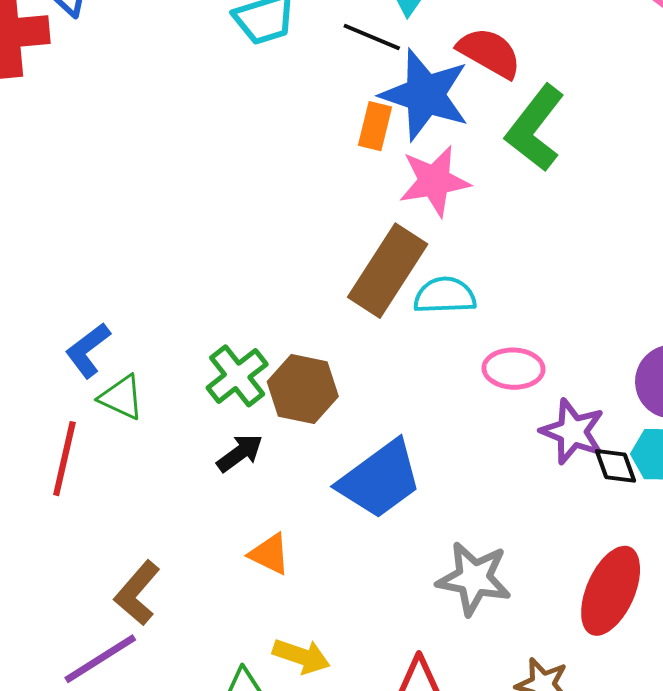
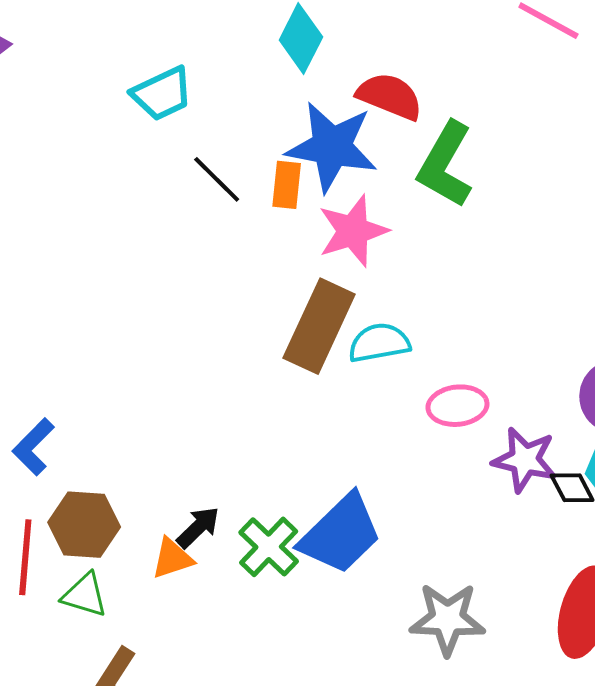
black line: (372, 37) -> (217, 179), moved, turned 30
green cross: (237, 376) -> (269, 547), moved
brown hexagon: (303, 389) -> (84, 525), moved
green triangle: (121, 397) -> (85, 595), moved
orange triangle: (270, 554) -> (172, 558), moved, turned -36

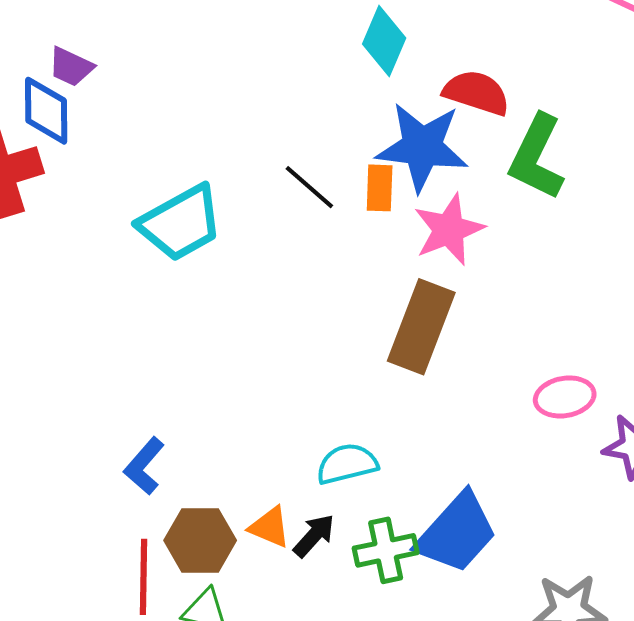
cyan trapezoid: (162, 94) -> (181, 223), moved, size x1.4
cyan semicircle: (379, 343) -> (347, 464), moved
green cross: (269, 547) -> (386, 550), turned 38
orange triangle: (172, 558) -> (270, 527), moved, turned 45

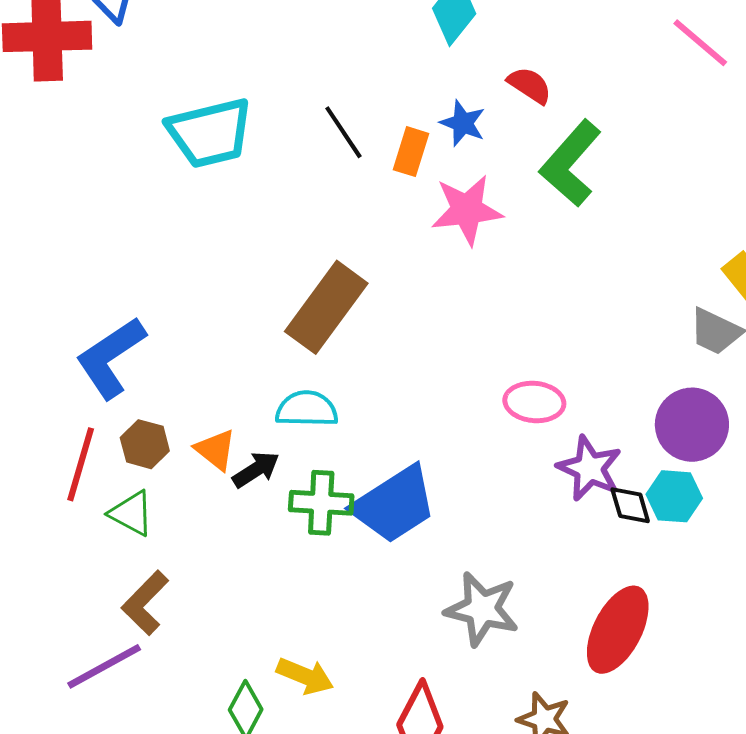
red semicircle: (476, 93) -> (530, 85), size x0.7
blue star: (422, 147) -> (463, 123), size x0.5
brown rectangle: (421, 327) -> (326, 307), moved
blue L-shape: (144, 466) -> (111, 358), size x1.5
brown hexagon: (200, 540) -> (145, 444), size x0.7

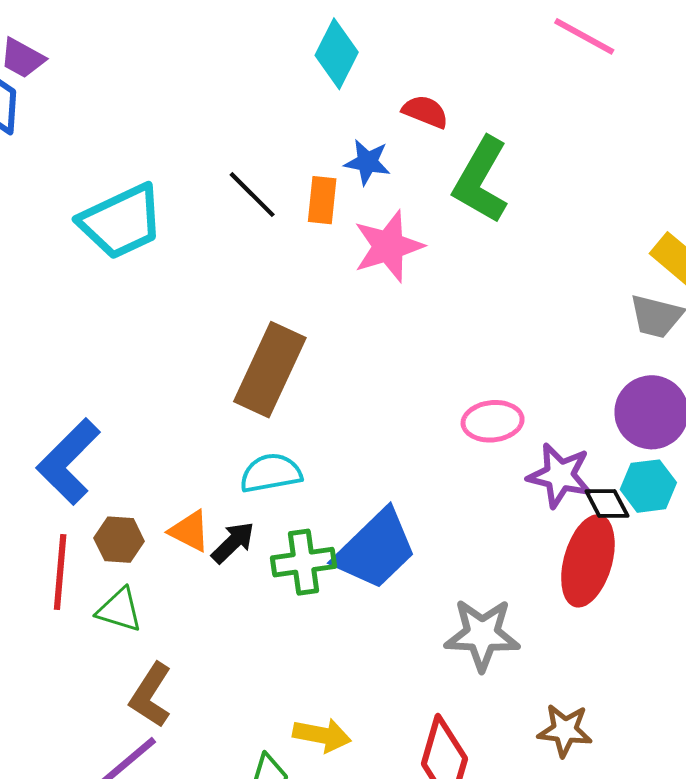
red ellipse: (618, 630) -> (588, 561), moved

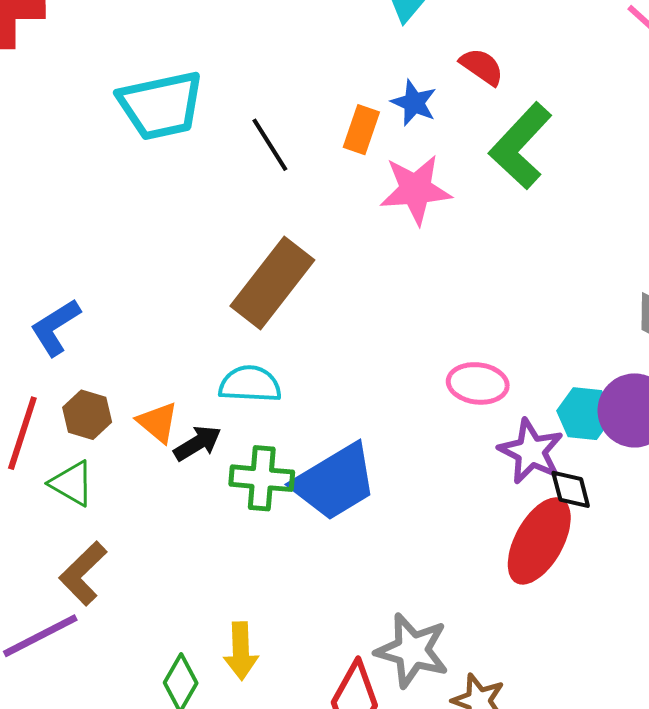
black line: (252, 195) -> (270, 145), moved
blue L-shape: (68, 462) -> (55, 327), size x0.7
cyan hexagon: (648, 486) -> (585, 414), moved
gray star: (482, 635) -> (412, 650), moved
yellow arrow: (322, 735) -> (241, 651), turned 64

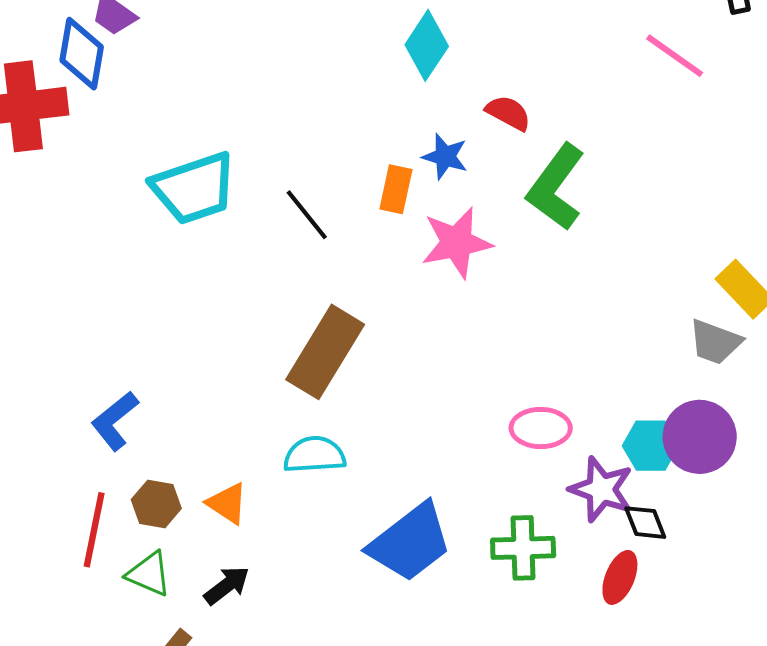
black arrow: (198, 443) -> (227, 585), moved
green cross: (262, 478) -> (523, 548), moved
red ellipse: (539, 541) -> (620, 577), size x0.6

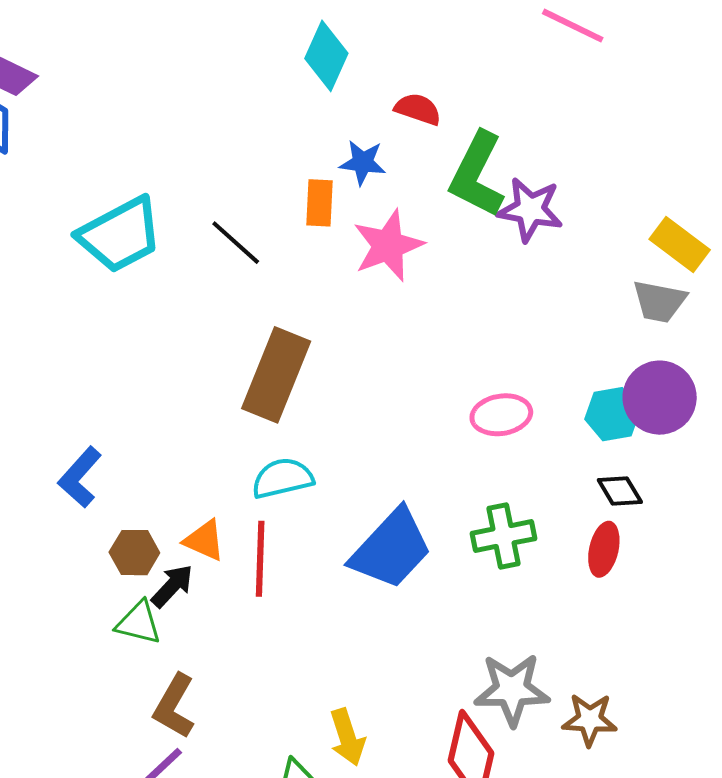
purple star: (601, 489) -> (530, 210), moved
red line: (94, 530) -> (260, 559), moved
black arrow: (227, 585) -> (172, 586), moved

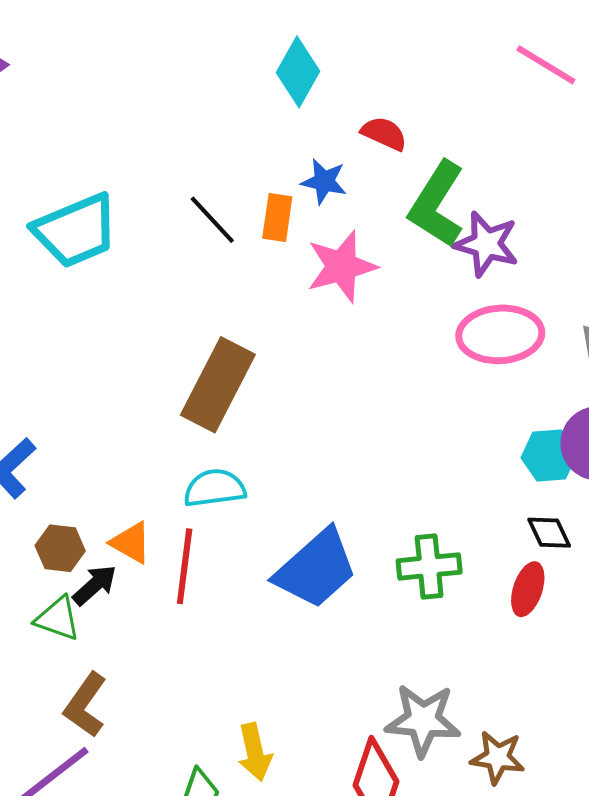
black line: (236, 243) -> (212, 220), moved
pink ellipse: (501, 415) -> (500, 334), moved, size x1.4

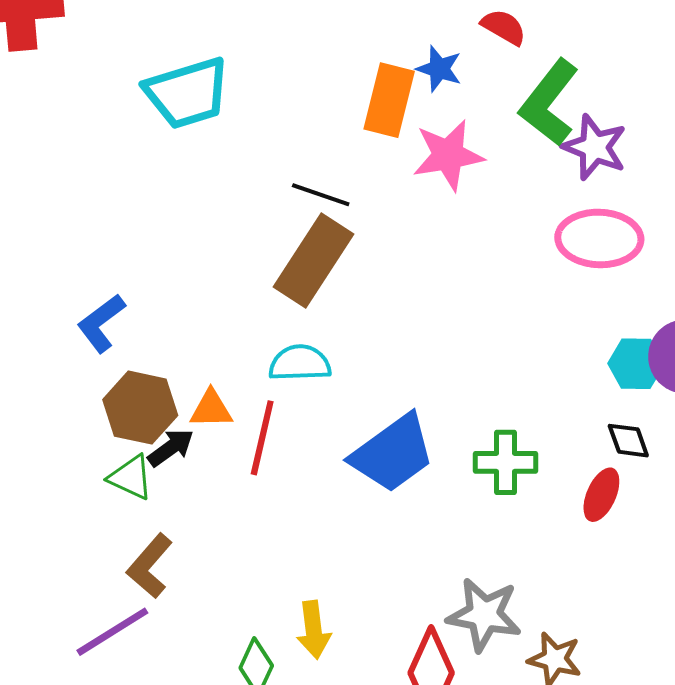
orange rectangle: (277, 218) -> (389, 100), size x1.5
black line: (212, 220) -> (321, 195), moved, turned -34
orange triangle: (131, 543) -> (211, 409), turned -36
brown hexagon: (60, 548) -> (140, 408), size x1.5

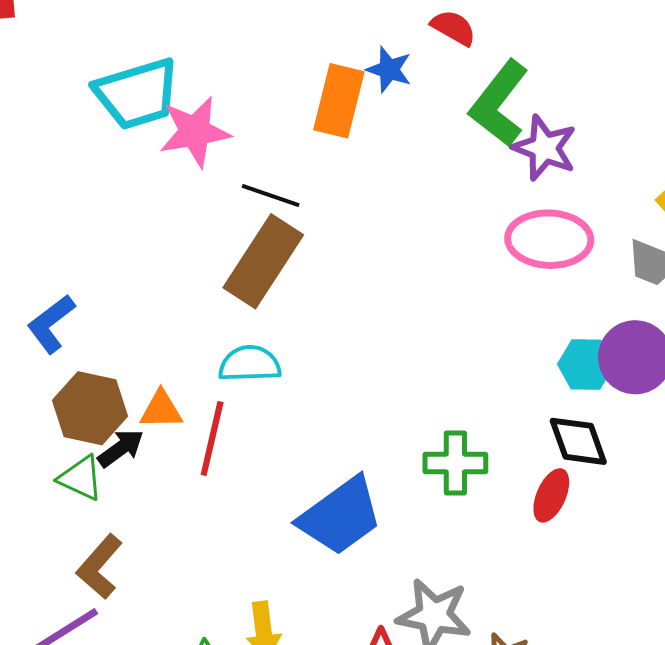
pink star: (448, 155) -> (195, 132), moved
black diamond: (628, 441) -> (578, 441), size x1.4
blue trapezoid: (393, 453) -> (340, 516), moved

